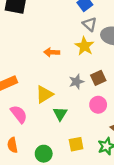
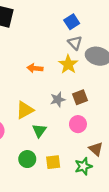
green circle: (44, 154) -> (27, 159), moved

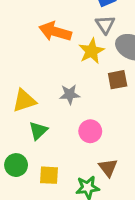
orange arrow: (35, 68) -> (55, 32), moved, size x1.5
brown square: (80, 97) -> (118, 80), moved

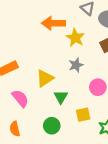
yellow star: (91, 51) -> (75, 38), moved
yellow square: (49, 175) -> (83, 115), moved

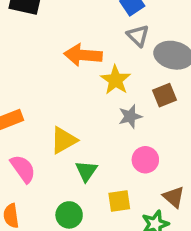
gray star: (76, 65) -> (130, 116), moved

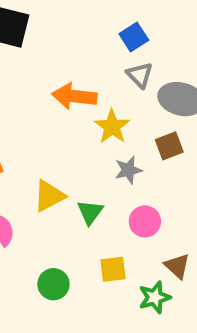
green triangle: (86, 171) -> (90, 212), moved

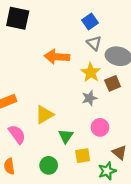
yellow star: (112, 127) -> (91, 72), moved
green triangle: (90, 212) -> (66, 136), moved

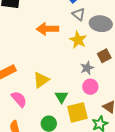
brown square: (113, 83) -> (104, 56), moved
gray star: (89, 98) -> (87, 68), moved
yellow square: (83, 156) -> (77, 112), size x1.5

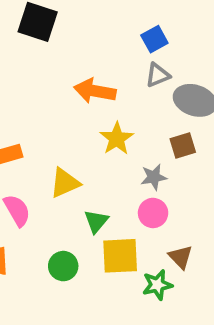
gray triangle: (79, 14) -> (158, 75), turned 48
yellow star: (78, 40) -> (117, 139), moved
brown square: (104, 56) -> (183, 146), moved

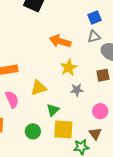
gray star: (154, 177) -> (77, 90), moved
pink circle: (153, 213) -> (100, 111), moved

